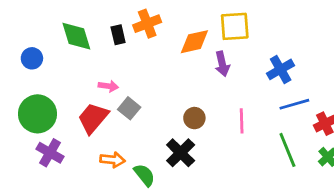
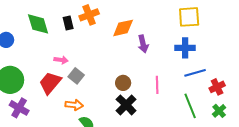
yellow square: (235, 26) -> (189, 17), moved
blue cross: (281, 69) -> (185, 48), turned 30
black cross: (181, 153) -> (126, 105), moved
orange arrow: (112, 160) -> (74, 105), moved

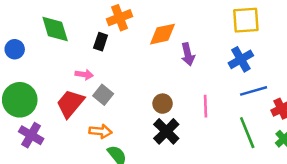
black rectangle: (68, 23) -> (101, 42), moved, turned 32
blue cross: (185, 48) -> (241, 59), turned -30

